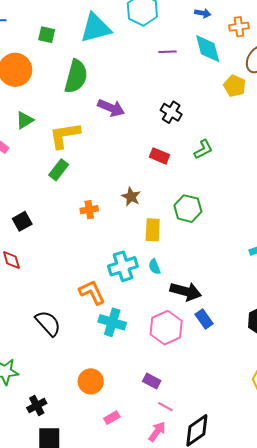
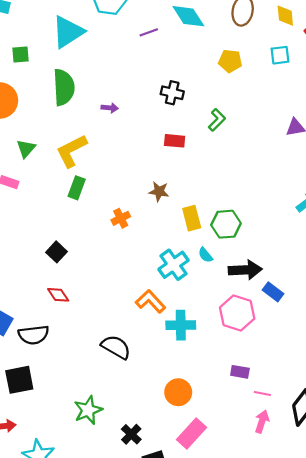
yellow pentagon: (235, 86) -> (230, 61), moved
purple arrow: (111, 108) -> (110, 108), size x0.6
green hexagon: (188, 209) -> (226, 224), moved
pink rectangle: (112, 418) -> (191, 433), moved, size x1.8

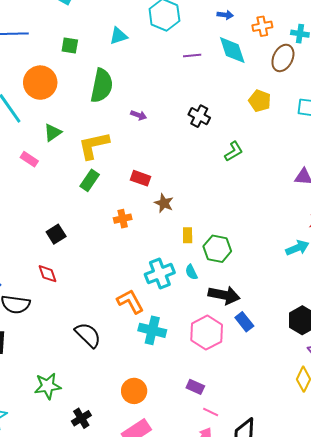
cyan triangle: (68, 32) -> (118, 36), size x0.6
red rectangle: (175, 141) -> (140, 178), moved
yellow rectangle: (192, 218) -> (188, 235), size x0.7

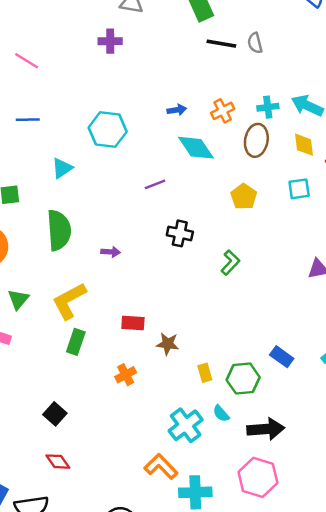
purple line: (192, 56) -> (155, 184), moved
yellow pentagon: (260, 101) -> (244, 197), turned 30
blue rectangle: (244, 322) -> (282, 357), moved

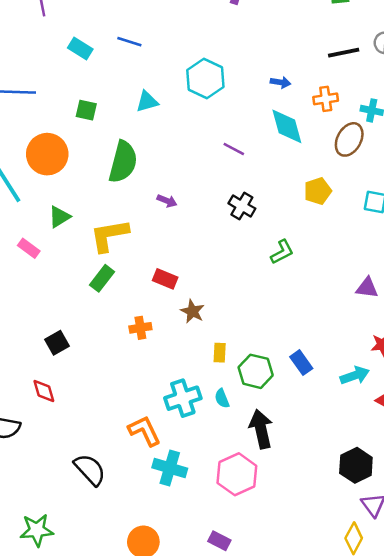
black line: (221, 44) -> (344, 53), moved, turned -40
purple line: (155, 184) -> (234, 149), turned 30
black arrow: (266, 429) -> (261, 429), turned -117

